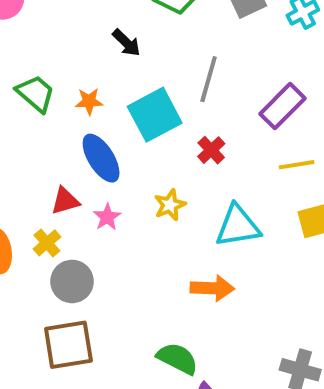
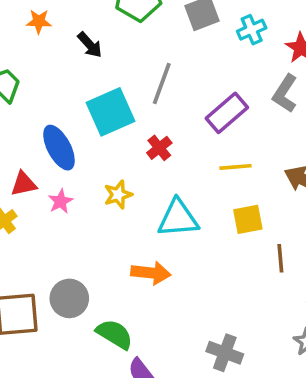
orange star: (89, 101) -> (39, 21), moved
gray circle: (72, 281) -> (69, 298), moved

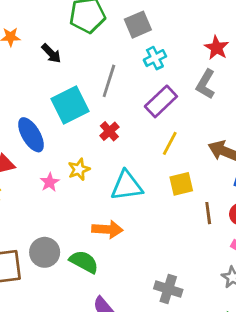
cyan cross: (252, 30) -> (155, 58), moved
yellow line: (236, 167) -> (170, 143), turned -55
pink star: (61, 201) -> (50, 182), moved
green semicircle: (115, 334) -> (84, 262), moved

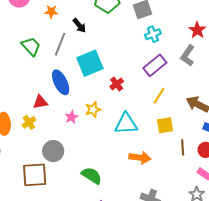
gray line: (109, 81) -> (60, 44), moved
orange arrow: (107, 229) -> (140, 158), moved
gray circle: (45, 252) -> (53, 151), moved

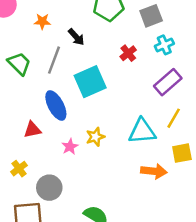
red cross: (117, 84) -> (128, 53), moved
yellow cross: (29, 122) -> (19, 169), moved
cyan triangle: (126, 124) -> (142, 131), moved
orange arrow: (140, 158) -> (154, 171), moved

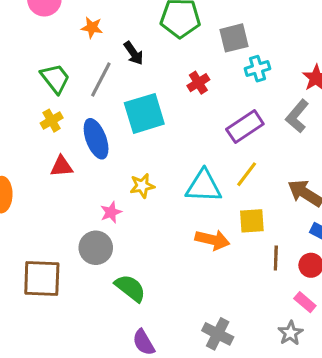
cyan cross: (164, 45) -> (257, 69), moved
pink star: (70, 147) -> (111, 212), moved
yellow cross: (19, 169) -> (52, 121), moved
gray circle: (49, 188) -> (96, 248), moved

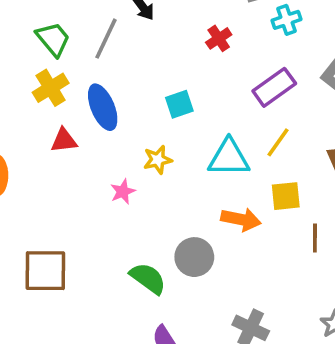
cyan square: (144, 113) -> (179, 104), moved, size x0.6
yellow cross: (52, 121) -> (51, 88), size x1.4
gray circle: (96, 248) -> (194, 257), moved

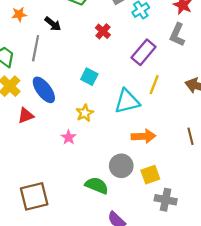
cyan square: (179, 104) -> (89, 77), turned -30
yellow square: (286, 196) -> (150, 175), moved

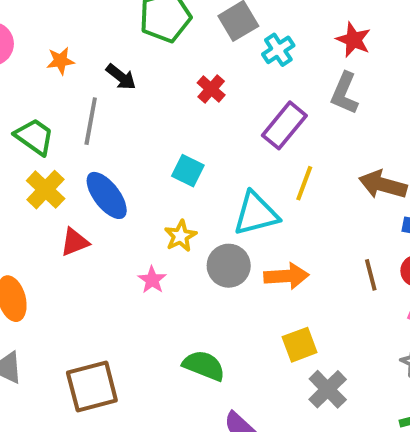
gray circle: (121, 166) -> (229, 266), moved
gray cross: (166, 200) -> (328, 389), turned 35

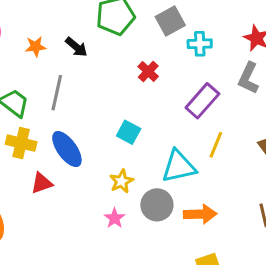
cyan cross: (278, 50) -> (200, 44), turned 30
black arrow: (121, 77) -> (76, 47), moved
yellow cross: (46, 190) -> (21, 143), turned -32
pink star: (152, 280) -> (115, 218), moved

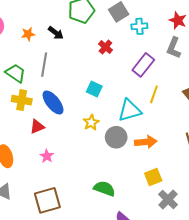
pink star: (115, 218) -> (47, 156), moved

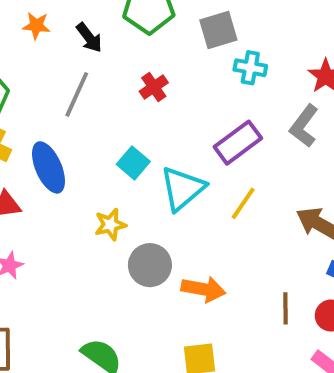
red cross: (105, 47) -> (154, 87), moved
gray line: (44, 65) -> (77, 94), moved
cyan triangle: (130, 110) -> (183, 189), moved, turned -40

